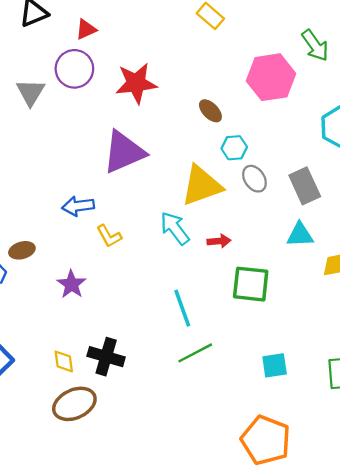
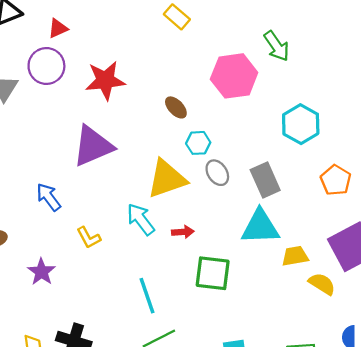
blue arrow: (78, 206) -> (49, 197), turned 60
cyan triangle: (300, 235) -> (260, 227), size x1.5
yellow L-shape: (109, 236) -> (89, 238), moved

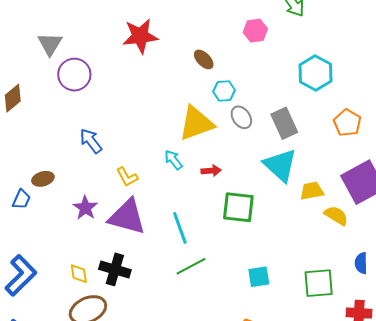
purple circle: (46, 66) -> (74, 75), moved
pink hexagon: (234, 76) -> (255, 31), size x0.6
purple triangle: (93, 146) -> (127, 217), moved, turned 39
cyan arrow: (141, 219) -> (173, 160), size x0.7
cyan triangle: (260, 227) -> (280, 165), turned 45

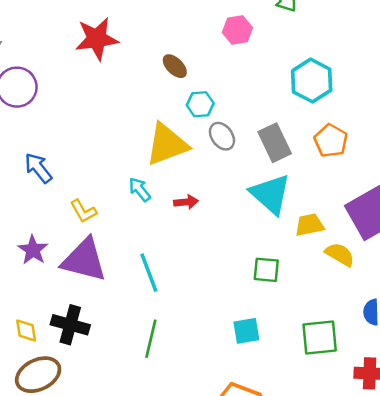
orange pentagon: (347, 123) -> (331, 141), moved
green square: (238, 207) -> (266, 270), moved, size x0.7
green line: (191, 266) -> (151, 339), moved, turned -48

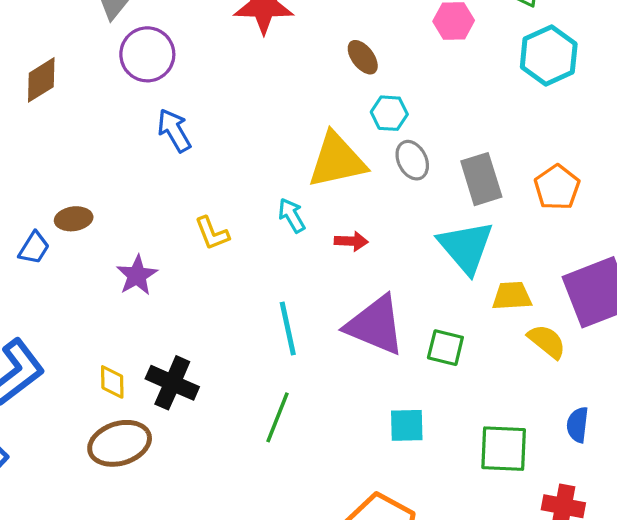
cyan hexagon: (312, 81) -> (549, 56), moved
blue arrow: (38, 168) -> (174, 130), moved
purple triangle: (84, 260) -> (375, 325), moved

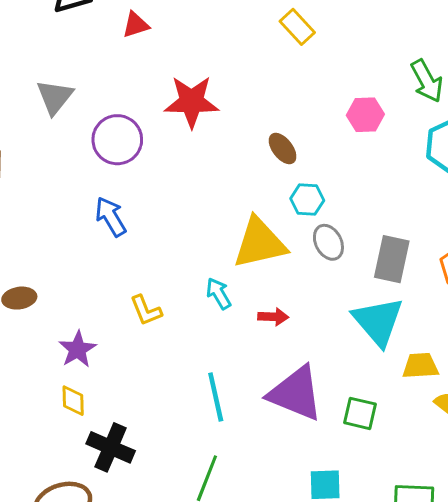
purple circle: (147, 54) -> (117, 140), moved
gray rectangle: (481, 179) -> (392, 259), turned 30
yellow diamond: (112, 382) -> (73, 401), moved

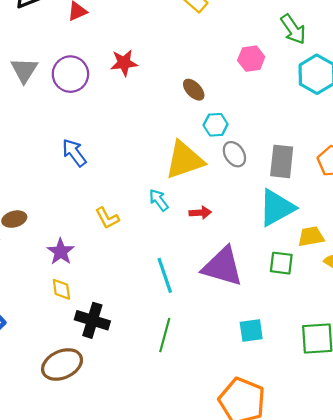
red star: (192, 102) -> (124, 63), size x0.7
purple circle: (117, 140) -> (70, 74), moved
cyan triangle: (378, 321) -> (277, 208), turned 48
green square: (360, 413) -> (281, 263), moved

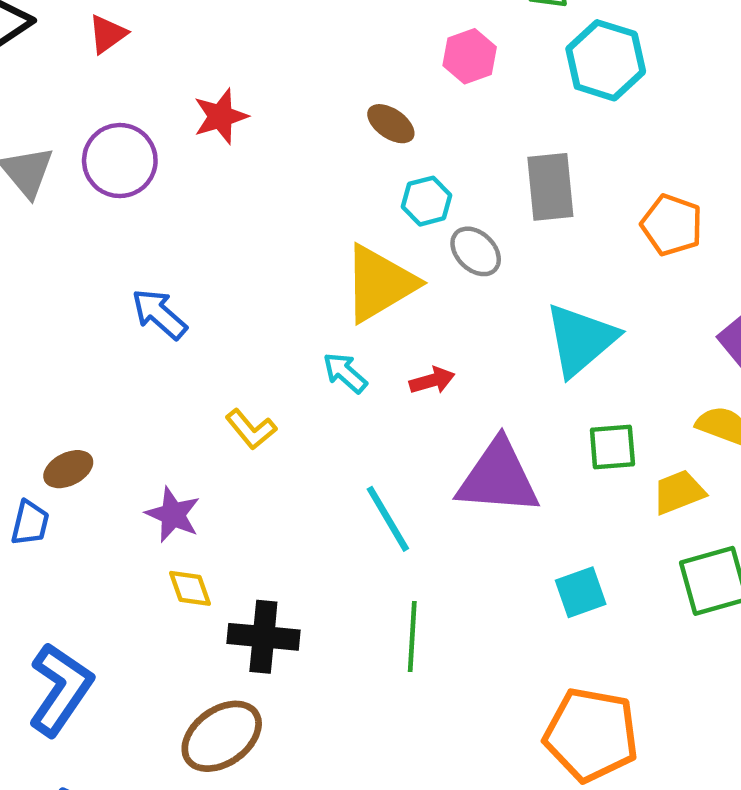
brown ellipse: (194, 90) -> (391, 124), moved
gray rectangle: (282, 161) -> (550, 187), moved
yellow trapezoid: (311, 237) -> (679, 492), moved

